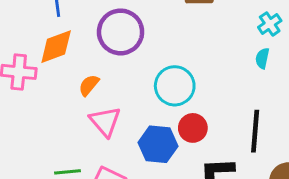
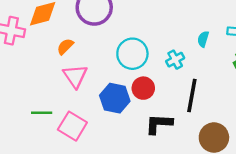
cyan cross: (270, 24) -> (175, 60), moved

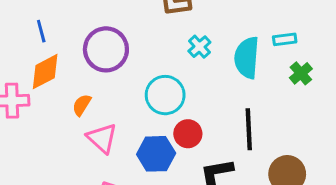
cyan semicircle: (203, 39) -> (247, 58), size x2.0
cyan cross: (175, 60) -> (199, 47), moved

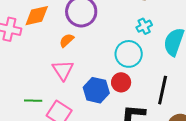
cyan circle: (165, 95) -> (129, 54), moved
orange semicircle: (82, 105) -> (67, 40), moved

